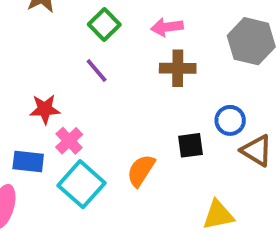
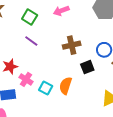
brown cross: (178, 68) -> (72, 45), moved
cyan square: (81, 184) -> (46, 88), moved, size x0.6

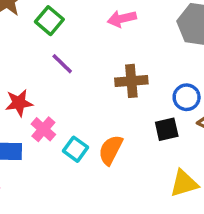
green square: (30, 17) -> (49, 21), moved
black square: (87, 67) -> (167, 129), moved

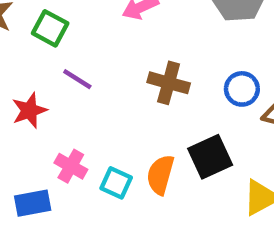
brown cross: (131, 81) -> (169, 83), turned 32
red star: (19, 103) -> (29, 111), moved
black square: (167, 129) -> (210, 157), moved, size x1.4

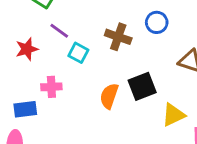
blue circle: (242, 89) -> (157, 22), moved
pink cross: (71, 166) -> (51, 87), turned -36
cyan square: (116, 183) -> (78, 53), moved

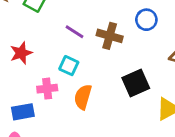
purple line: (59, 31) -> (75, 32), moved
cyan square: (78, 53) -> (69, 66), moved
orange semicircle: (109, 96) -> (83, 97), moved

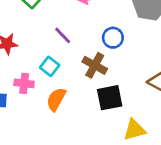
blue circle: (146, 20) -> (113, 38), moved
brown cross: (110, 36) -> (95, 65), moved

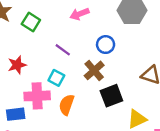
brown cross: (95, 65) -> (94, 70), turned 30
pink cross: (24, 83) -> (37, 96), size x1.5

